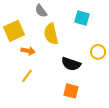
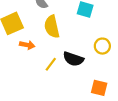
yellow line: (27, 76) -> (51, 64), moved
orange square: (71, 91) -> (99, 88), moved

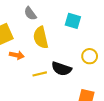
yellow line: (51, 64) -> (40, 74), turned 40

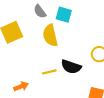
cyan square: (73, 21) -> (64, 15), moved
orange arrow: (17, 55) -> (21, 86), moved, turned -32

